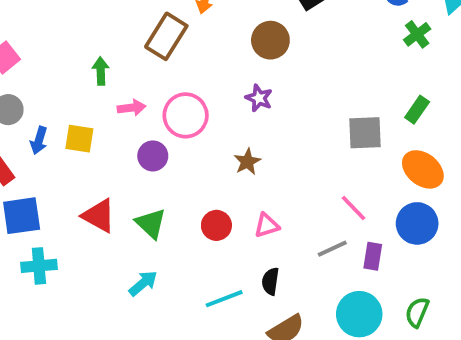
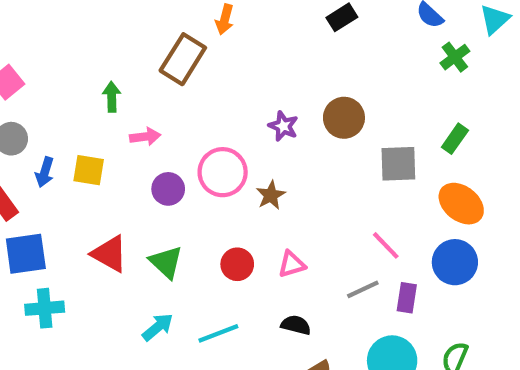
brown circle: (270, 40) -> (344, 118), moved
pink circle: (186, 115) -> (223, 172), moved
black semicircle: (270, 281) -> (296, 325), turned 96
cyan line: (224, 299) -> (218, 333), moved

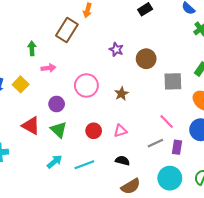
purple star: (283, 126) -> (116, 49), moved
yellow square: (89, 170) -> (21, 84), turned 35
purple circle: (168, 189) -> (57, 104), moved
brown star: (271, 195) -> (121, 94), moved

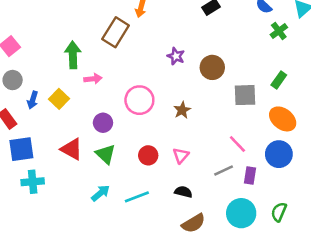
green arrow: (32, 48) -> (73, 55), size x1.5
pink triangle: (120, 131) -> (181, 155), turned -32

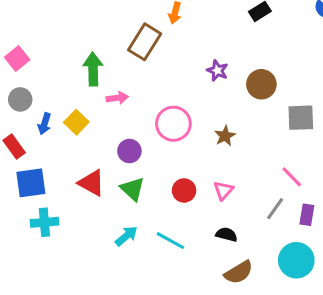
gray line: (224, 170) -> (275, 209), turned -30
cyan line: (137, 197) -> (170, 241), turned 50

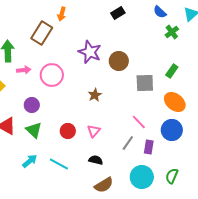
purple star: (217, 71) -> (90, 52), size x1.6
pink circle: (173, 124) -> (52, 75), moved

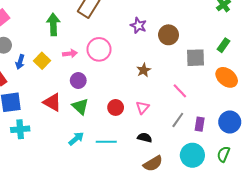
purple star: (90, 52) -> (138, 26), size x0.7
pink arrow: (24, 70) -> (70, 54), moved
pink line: (139, 122) -> (180, 91), moved
blue circle: (172, 130) -> (230, 122), moved
cyan line: (59, 164) -> (106, 142), turned -30

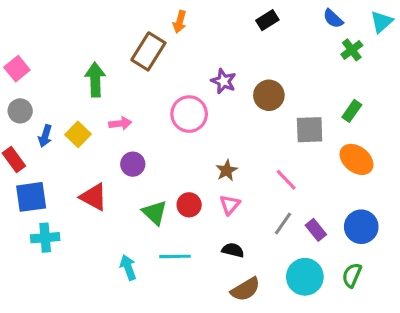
pink circle: (99, 49) -> (189, 114), moved
brown star: (144, 70) -> (227, 170), moved
green triangle: (80, 106) -> (155, 213), moved
purple rectangle: (200, 124) -> (316, 230), turned -48
cyan arrow: (76, 139) -> (128, 267), moved, turned -70

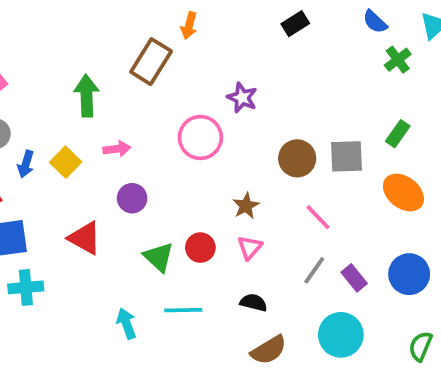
brown circle: (269, 95) -> (297, 158), moved
green semicircle: (352, 275) -> (421, 346), moved

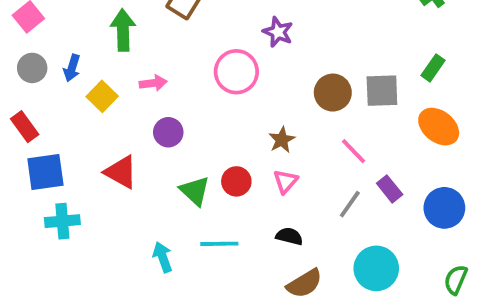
blue arrow: (26, 164) -> (72, 68), moved
purple rectangle: (354, 278) -> (390, 189), moved

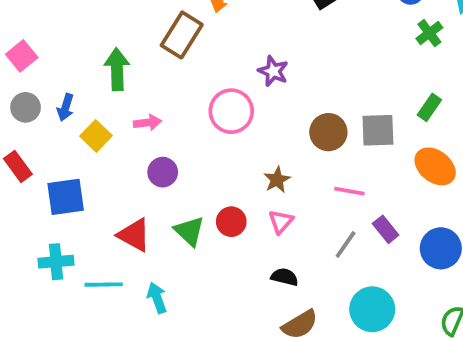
pink line: (354, 151) -> (349, 191), turned -36
blue square: (45, 172) -> (66, 197), moved
red triangle: (121, 172) -> (134, 235), moved
cyan line: (219, 244) -> (104, 285), moved

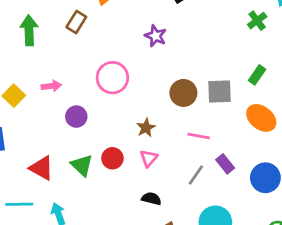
brown rectangle: (182, 35) -> (76, 22), size x0.7
green arrow: (117, 69) -> (29, 30), moved
purple star: (273, 71) -> (156, 36), moved
purple circle: (163, 172) -> (76, 117), moved

